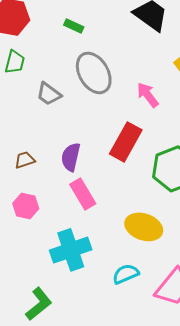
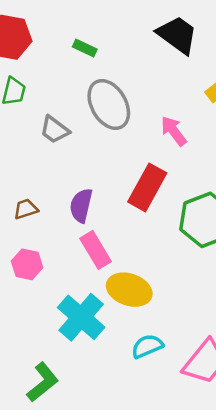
yellow ellipse: (144, 227) -> (129, 290), moved
cyan cross: (71, 250) -> (81, 317), turned -30

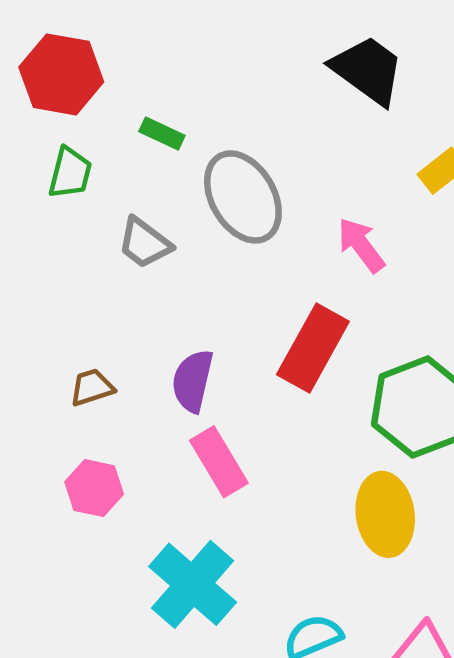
green rectangle: (85, 48) -> (162, 134), moved
yellow ellipse: (129, 290) -> (385, 514), moved, turned 63

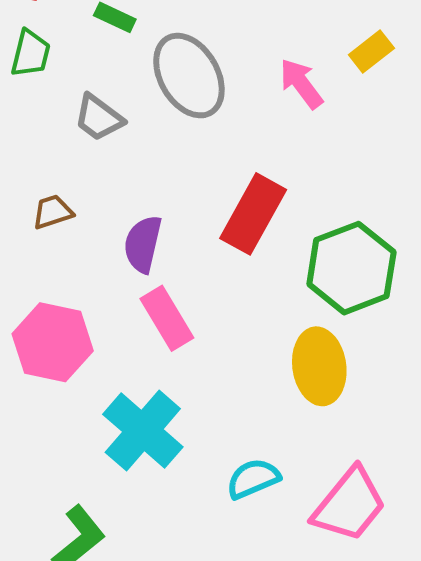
pink arrow: (361, 245) -> (301, 84), moved
brown trapezoid: (92, 387) -> (53, 212), moved
pink hexagon: (94, 488) -> (53, 342), size x1.5

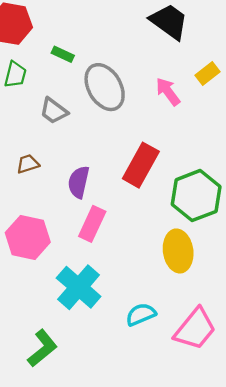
pink rectangle: (167, 318) -> (92, 224), turned 56

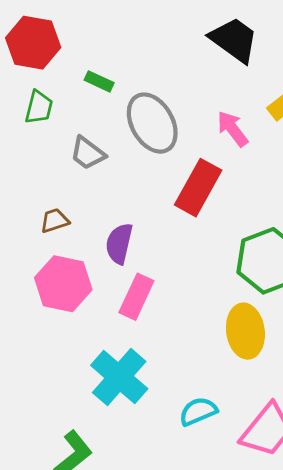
red rectangle: (141, 165) -> (198, 188), moved
pink hexagon: (28, 237) -> (63, 284), moved

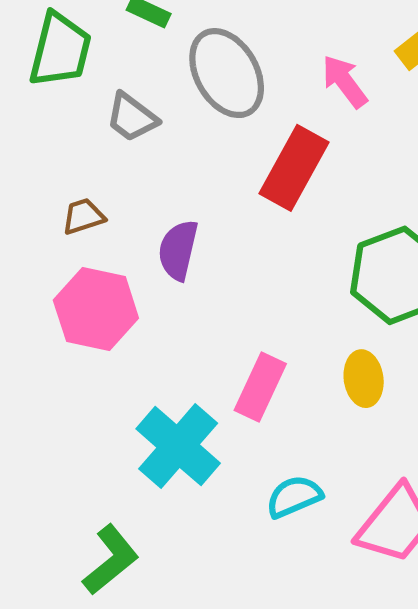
green trapezoid: (39, 107) -> (60, 50), size x1.5
pink rectangle: (136, 297) -> (260, 387), moved
yellow ellipse: (245, 331) -> (364, 379), size x0.7

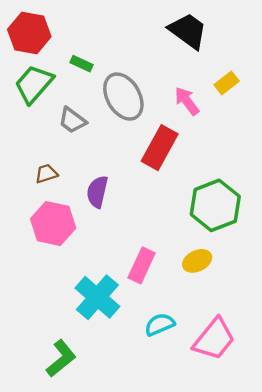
green trapezoid: (60, 50) -> (34, 84), turned -153
yellow ellipse: (364, 379) -> (197, 261), turned 72

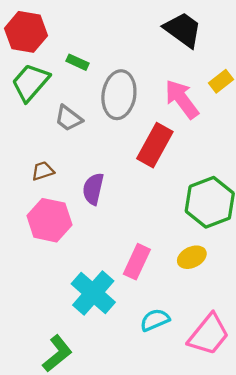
gray ellipse: (123, 97) -> (119, 95), turned 39
pink arrow: (187, 101) -> (182, 99), size x1.4

